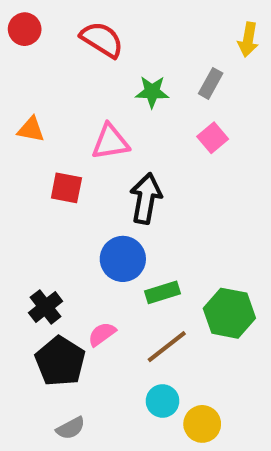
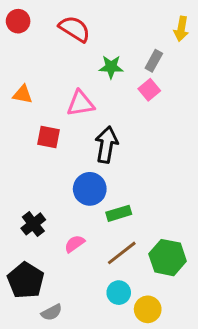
pink square: (213, 138) -> (149, 90), moved
green hexagon: (229, 313) -> (168, 258), moved
black pentagon: (60, 361) -> (26, 280), moved

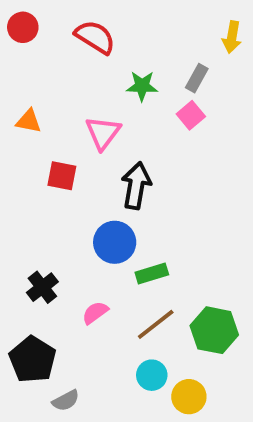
pink triangle: (81, 104) -> (103, 133), turned -44

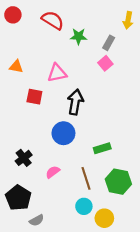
green star: (142, 86) -> (79, 36), moved
pink triangle: (103, 133) -> (57, 73), turned 42
green rectangle: (152, 274) -> (102, 148), moved
brown line: (156, 324) -> (86, 178), turned -70

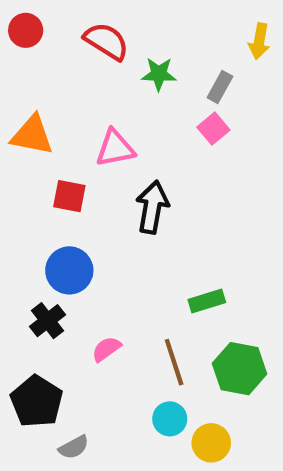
orange triangle: (16, 67) -> (32, 135), size x1.5
blue circle: (63, 133) -> (69, 270), moved

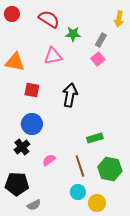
pink triangle: (115, 148) -> (53, 56), moved
black pentagon: (37, 401) -> (17, 184), turned -30

